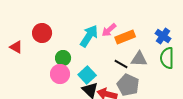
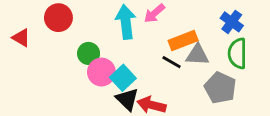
cyan arrow: (89, 36) -> (126, 22), turned -40
orange rectangle: (125, 37) -> (183, 41), moved
pink circle: (60, 74) -> (101, 72), moved
gray pentagon: (128, 85) -> (220, 88), moved

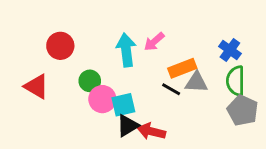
red triangle: (21, 38) -> (36, 86), moved, size x1.4
cyan square: (123, 78) -> (123, 105), turned 30
gray pentagon: (220, 88) -> (243, 110), moved
black triangle: (127, 99) -> (128, 126), turned 45

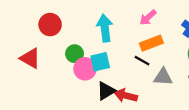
pink arrow: (154, 42) -> (148, 18), moved
gray triangle: (196, 82) -> (163, 77), moved
cyan square: (123, 105) -> (100, 62), moved

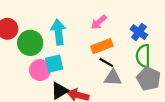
green circle: (75, 54) -> (30, 43), moved, size x1.5
black line: (142, 61) -> (106, 62), moved

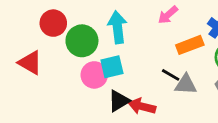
orange rectangle: (102, 46) -> (190, 45), moved
black line: (106, 62) -> (171, 75), moved

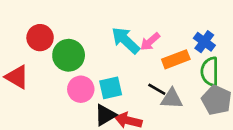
pink arrow: (168, 15) -> (150, 42), moved
cyan arrow: (117, 27) -> (126, 40), moved, turned -40
cyan square: (112, 67) -> (111, 88), moved

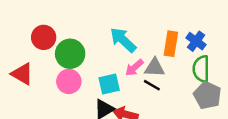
pink arrow: (150, 42) -> (134, 68), moved
orange rectangle: (176, 59) -> (171, 44), moved, turned -60
pink circle: (81, 89) -> (69, 81), moved
gray triangle: (172, 99) -> (154, 68), moved

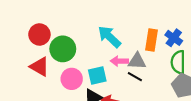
pink arrow: (134, 68) -> (119, 61), turned 42
red triangle: (22, 74) -> (39, 67), moved
pink circle: (69, 81) -> (72, 79), moved

